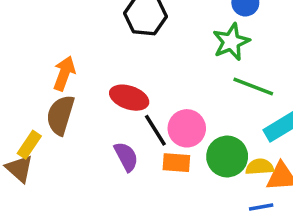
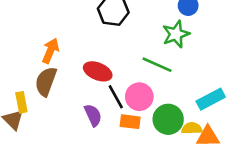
green line: (253, 86) -> (157, 65), moved
yellow rectangle: (29, 145) -> (21, 102), turned -48

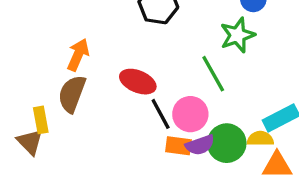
green line: (157, 65) -> (213, 74), turned 36
purple semicircle: (93, 115) -> (200, 145), moved, turned 95
yellow semicircle: (192, 128) -> (260, 139), moved

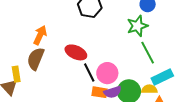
green line: (213, 74) -> (148, 53), moved

